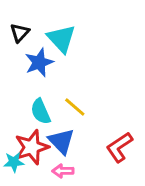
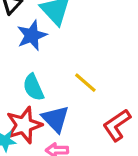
yellow line: (75, 107) -> (85, 83), moved

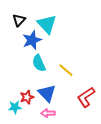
cyan semicircle: (33, 87) -> (39, 63), moved
red star: (24, 125) -> (27, 97), size x0.6

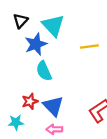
yellow line: (66, 70) -> (89, 46), moved, turned -49
red star: (27, 97) -> (30, 101), moved

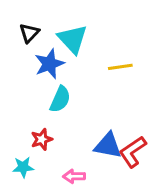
cyan semicircle: (44, 71) -> (60, 99), turned -132
blue triangle: (53, 106) -> (108, 146), moved, turned -35

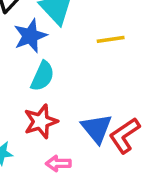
red star: (42, 139) -> (41, 121), moved, size x1.4
blue triangle: (108, 146) -> (97, 128), turned 40

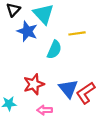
blue star: (30, 36) -> (27, 31), turned -30
cyan semicircle: (43, 76) -> (54, 50), moved

